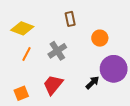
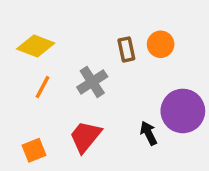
brown rectangle: (70, 19) -> (126, 49), moved
orange circle: (100, 38) -> (161, 44), moved
black arrow: (92, 83) -> (149, 133), turned -72

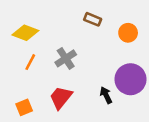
orange circle: (161, 44) -> (128, 33), moved
brown rectangle: (126, 49) -> (93, 19), moved, turned -56

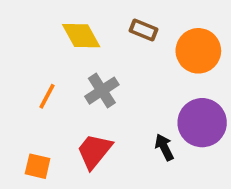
yellow diamond: (25, 33) -> (81, 36), moved, turned 40
orange circle: (128, 33) -> (198, 51), size x1.5
orange square: (24, 107) -> (38, 166), turned 35

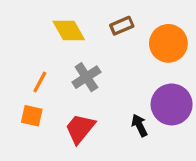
brown rectangle: (143, 30) -> (122, 26), turned -45
orange square: (38, 166) -> (32, 116), moved

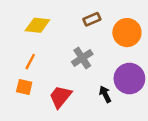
yellow diamond: (69, 31) -> (37, 25), moved, turned -55
gray cross: (86, 77) -> (82, 58), moved

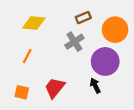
gray cross: (82, 58) -> (74, 42), moved
purple circle: (129, 79) -> (105, 61), moved
orange square: (24, 87) -> (22, 92), moved

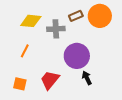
orange circle: (115, 30) -> (100, 16), moved
gray cross: (74, 42) -> (56, 29), moved, turned 30
purple circle: (105, 61) -> (77, 56), moved

